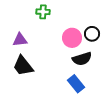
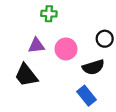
pink circle: (72, 38) -> (66, 49), moved
purple triangle: (20, 40) -> (36, 46), moved

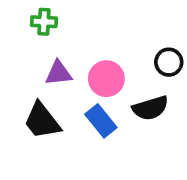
green cross: (49, 14) -> (44, 22), moved
blue rectangle: (86, 96) -> (101, 121), moved

